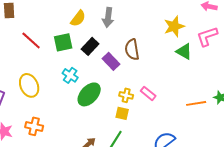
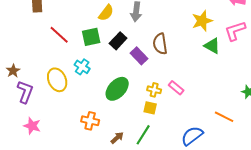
cyan cross: (70, 75) -> (82, 67), moved
orange line: (196, 103) -> (224, 117), moved, turned 36
orange cross: (34, 126) -> (90, 121), moved

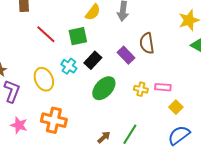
black rectangle: (118, 41) -> (93, 60), moved
pink rectangle: (176, 88) -> (163, 87), turned -35
yellow square: (150, 108) -> (176, 107), moved, turned 32
orange cross: (90, 121) -> (54, 120), moved, size x1.4

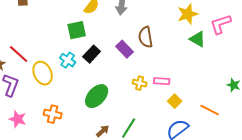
red line: (46, 34) -> (19, 54), moved
green ellipse: (104, 88) -> (97, 96), moved
orange cross: (54, 120) -> (53, 114), size x0.7

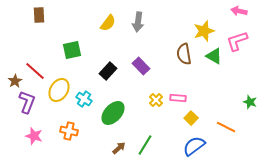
green square: (77, 30) -> (72, 50), moved
brown semicircle: (146, 37) -> (184, 54), moved
cyan cross: (68, 60) -> (84, 99), moved
yellow ellipse: (43, 73) -> (59, 90), turned 55
yellow cross: (140, 83) -> (156, 100), turned 32

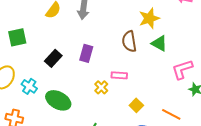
pink L-shape: (237, 41) -> (182, 69), moved
purple rectangle: (141, 66) -> (86, 53), turned 60
pink rectangle: (178, 98) -> (119, 75), moved
green ellipse: (113, 113) -> (58, 100), turned 75

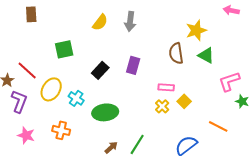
yellow cross: (101, 87) -> (162, 106), moved
green ellipse: (58, 100) -> (105, 112), turned -35
yellow square: (136, 105) -> (184, 101), moved

